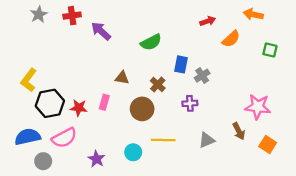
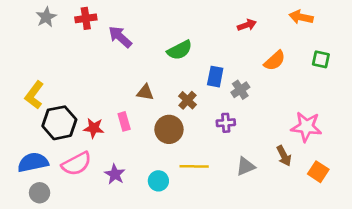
orange semicircle: (231, 39) -> (275, 61), moved
pink rectangle: (104, 102) -> (124, 121), turned -32
purple star: (97, 159) -> (115, 174), moved
gray circle: (43, 161) -> (40, 193), moved

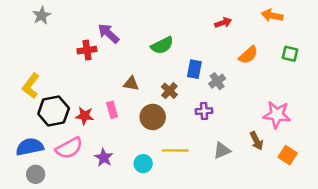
red cross: (86, 18) -> (87, 50), moved

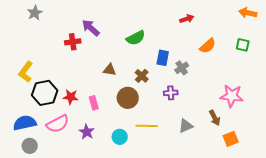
orange arrow: (272, 15) -> (248, 13), moved
pink rectangle: (112, 110) -> (94, 103), moved
orange square: (288, 155) -> (231, 139), moved, turned 35

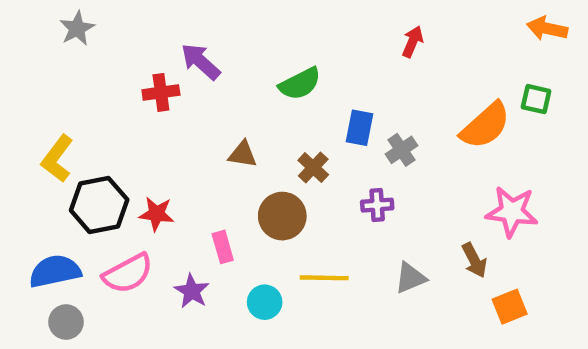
red arrow: (187, 19) -> (412, 42), turned -48
orange semicircle: (208, 46) -> (485, 126), moved, size x1.4
pink rectangle: (94, 103) -> (223, 247), moved

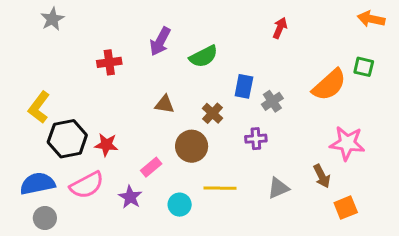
purple arrow: (201, 62) -> (160, 41), moved, turned -104
pink rectangle: (223, 247) -> (151, 167), turned 66

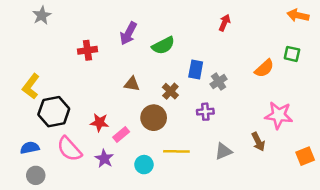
orange semicircle: (329, 85) -> (264, 68), size x0.7
red star: (106, 145) -> (99, 122), moved
blue semicircle: (37, 184) -> (30, 148), size x0.7
pink semicircle: (87, 185) -> (69, 149), turned 76
orange square: (346, 208) -> (305, 156), moved

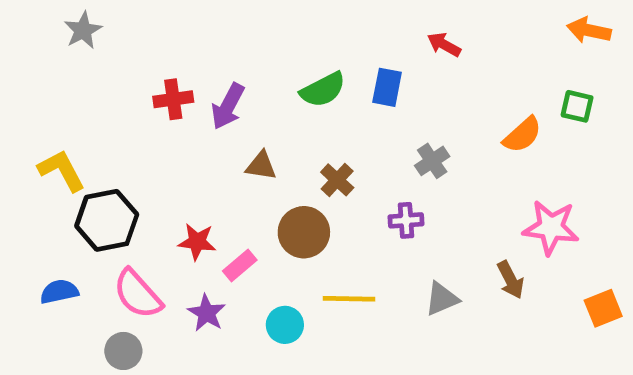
red arrow: (225, 23) -> (444, 45), turned -84
purple arrow: (128, 33) -> (228, 106), moved
blue rectangle: (196, 70) -> (387, 87), moved
yellow L-shape: (31, 86) -> (62, 170), turned 115
gray circle: (36, 175) -> (123, 351), moved

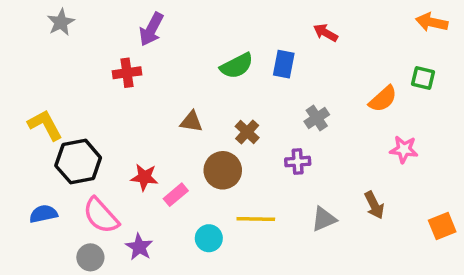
purple arrow: (228, 106) -> (151, 29), moved
pink star: (551, 227) -> (404, 149), moved, size x0.7
purple star: (206, 313) -> (139, 247), moved

